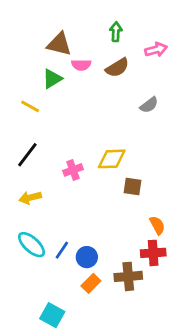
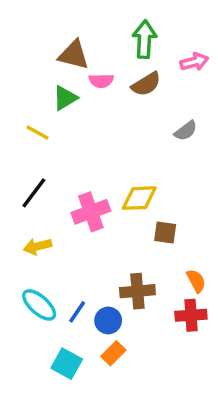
green arrow: (116, 32) -> (144, 39), size x1.5
pink cross: (73, 170) -> (91, 212), size x1.5
brown cross: (128, 276) -> (137, 291), moved
cyan square: (52, 315) -> (67, 364), moved

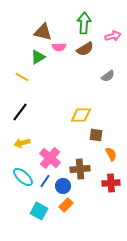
pink cross: (91, 212) -> (50, 158), moved, turned -30
orange semicircle: (196, 281) -> (111, 154), moved

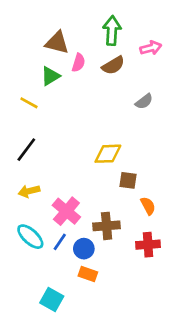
pink semicircle: (59, 47) -> (78, 63), turned -72
orange rectangle: (66, 205) -> (88, 274), turned 64
cyan square: (39, 211) -> (52, 299), moved

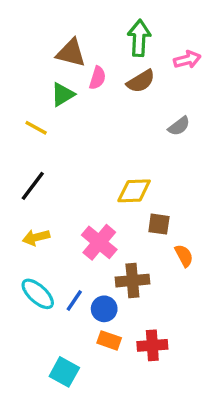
pink cross: (66, 211) -> (99, 242), moved
red cross: (148, 245) -> (152, 345), moved

